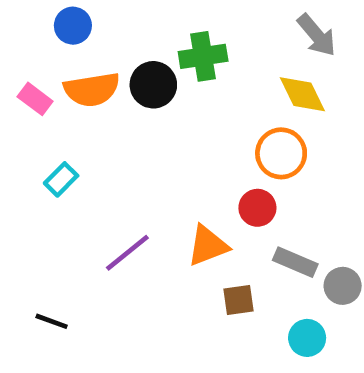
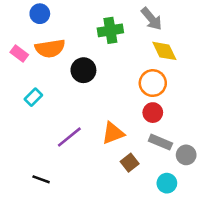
gray arrow: (317, 35) -> (151, 19), moved
black circle: (153, 85) -> (83, 70), moved
red circle: (257, 208) -> (153, 113), moved
brown square: (238, 300) -> (130, 163), turned -30
black line: (52, 321) -> (41, 179), moved

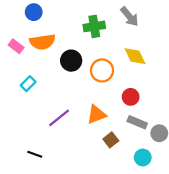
yellow diamond: (164, 51) -> (135, 56), moved
orange circle: (153, 83) -> (102, 70), moved

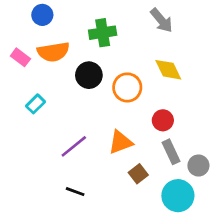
green cross: (94, 26) -> (103, 33), moved
gray rectangle: (137, 122) -> (171, 152), turned 42
black line: (35, 154) -> (75, 192), moved
cyan circle: (143, 157) -> (178, 196), size x1.5

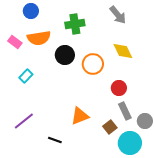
orange triangle: (120, 142) -> (80, 116), moved
purple line: (74, 146) -> (24, 121), moved
brown square: (138, 174) -> (110, 127), moved

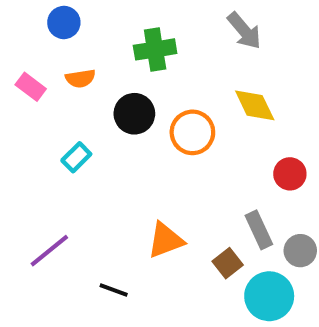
orange semicircle: (39, 38) -> (80, 78), size x0.6
cyan rectangle: (26, 76) -> (76, 157), moved
red circle: (119, 88) -> (290, 174), moved

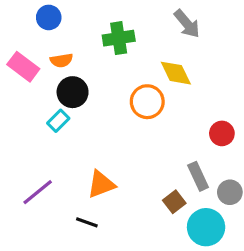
pink rectangle: (31, 87) -> (23, 67), size x1.4
yellow diamond: (255, 105) -> (176, 73), moved
black circle: (134, 114) -> (73, 92), moved
orange triangle: (165, 240) -> (101, 184), moved

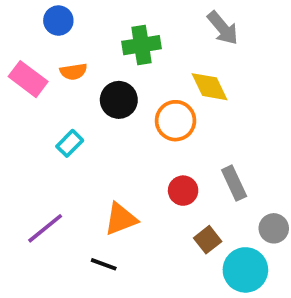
black circle: (73, 92) -> (119, 100), moved
red circle: (222, 133) -> (183, 191), moved
gray rectangle: (198, 176) -> (234, 183), moved

